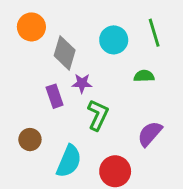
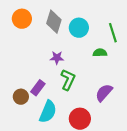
green line: (154, 33) -> (113, 33), moved
gray diamond: (65, 53) -> (54, 22), moved
purple rectangle: (55, 96) -> (38, 88), moved, turned 56

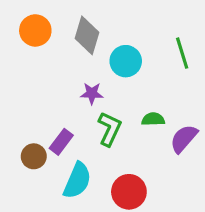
cyan circle: (79, 28) -> (126, 61), moved
green semicircle: (100, 53) -> (153, 119), moved
purple semicircle: (104, 93) -> (184, 139), moved

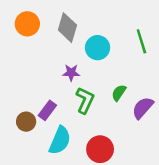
green semicircle: (153, 119) -> (119, 93), turned -54

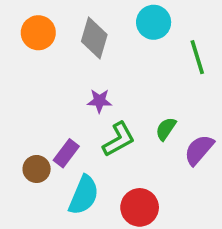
cyan circle: (98, 48) -> (154, 22), moved
green L-shape: (85, 100) -> (119, 139), turned 36

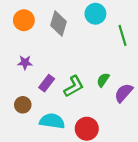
purple star: (99, 101) -> (25, 63), moved
purple rectangle: (66, 153) -> (47, 83), moved
cyan semicircle: (84, 195) -> (52, 121), turned -105

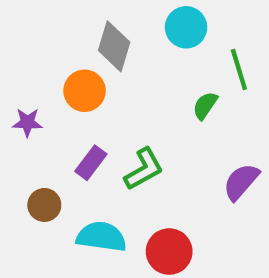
orange circle: (24, 20) -> (85, 91), moved
purple star: (25, 63) -> (27, 122), moved
green semicircle: (103, 80) -> (205, 106), moved

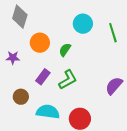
cyan circle: (186, 27) -> (83, 24), moved
gray diamond: (114, 46) -> (20, 17), moved
green semicircle: (205, 106) -> (65, 50), moved

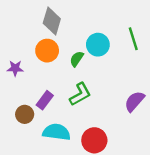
gray diamond: (20, 17) -> (52, 21), moved
cyan circle: (83, 24) -> (98, 45), moved
purple rectangle: (43, 77) -> (45, 100), moved

